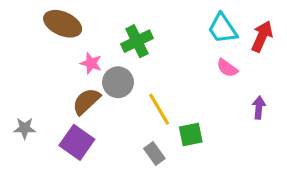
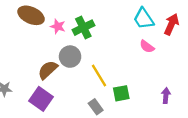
pink star: (91, 63) -> (58, 26), moved
purple arrow: (259, 108) -> (166, 96), moved

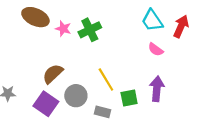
gray circle: (70, 57) -> (76, 96), moved
purple arrow: (166, 96) -> (157, 89), moved, size x1.5
gray rectangle: (96, 107) -> (102, 112), turned -40

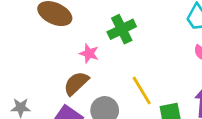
pink star: (63, 29) -> (89, 53), moved

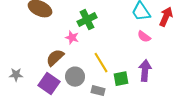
pink star: (89, 53) -> (72, 38), moved

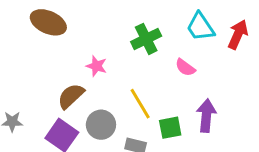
green cross: (87, 20) -> (146, 39), moved
pink semicircle: (144, 37) -> (185, 67), moved

